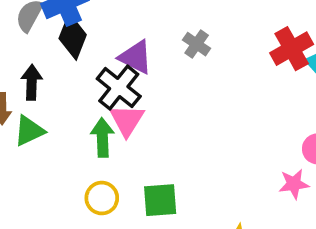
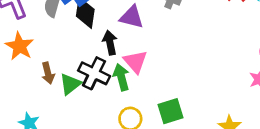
black arrow: (32, 82) -> (110, 43), moved
black cross: (119, 88) -> (94, 73), moved

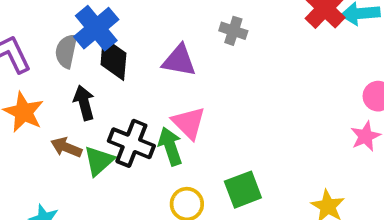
black arrow: (110, 43) -> (84, 103), moved
brown arrow: (48, 73) -> (66, 147), turned 130

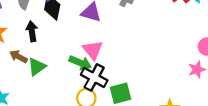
black cross: (131, 143) -> (94, 77), moved
green arrow: (170, 146) -> (80, 63), turned 125

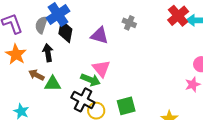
green triangle: (37, 67) -> (53, 84), turned 36
black cross: (94, 77) -> (83, 100), moved

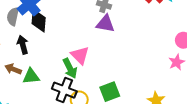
purple triangle: (100, 36) -> (105, 24), moved
green arrow: (91, 80) -> (70, 68), turned 48

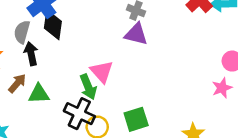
gray semicircle: (13, 16) -> (22, 32), moved
brown arrow: (13, 69) -> (17, 83), turned 105

